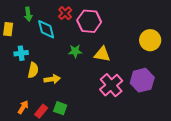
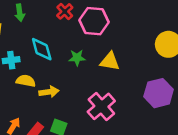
cyan diamond: (46, 29) -> (42, 49), moved
yellow semicircle: (33, 70) -> (26, 81), turned -91
pink cross: (111, 85) -> (101, 106), moved

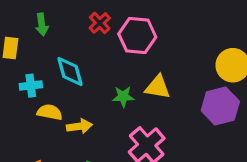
green star: (77, 58) -> (123, 97), moved
purple hexagon: (159, 93) -> (220, 106), moved

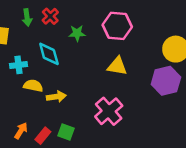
red cross: (100, 23) -> (50, 16), moved
pink hexagon: (137, 35) -> (117, 26), moved
green star: (123, 97) -> (77, 33), moved

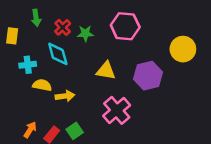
red cross: (50, 16) -> (63, 27), moved
yellow triangle: (117, 66) -> (106, 71), moved
purple hexagon: (166, 81) -> (148, 76), moved
green square: (66, 132) -> (75, 131), turned 35

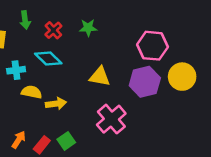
pink hexagon: (125, 26) -> (153, 46), moved
green star: (85, 33) -> (88, 28), moved
yellow circle: (183, 49) -> (182, 77), moved
cyan diamond: (58, 54) -> (48, 59), turned -30

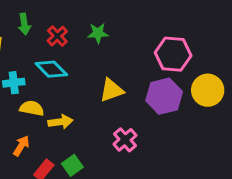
yellow triangle: (100, 77) -> (111, 90), turned -30
pink cross: (111, 119) -> (125, 140), size x0.7
orange arrow: (19, 140) -> (21, 146), moved

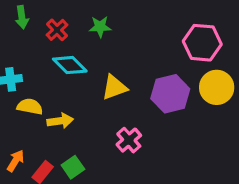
pink hexagon: (173, 54) -> (202, 43), moved
cyan diamond: (51, 69) -> (70, 65), moved
orange arrow: (21, 146) -> (15, 161), moved

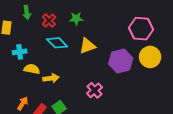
yellow triangle: (114, 87) -> (87, 46), moved

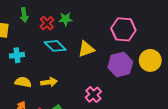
green star: (76, 19) -> (66, 19), moved
pink hexagon: (141, 29) -> (123, 29), moved
yellow semicircle: (32, 69) -> (23, 82), moved

